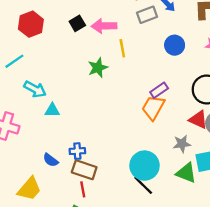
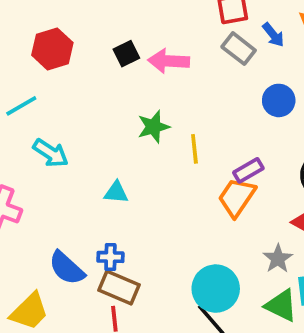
gray rectangle: (147, 15) -> (239, 49), turned 54
yellow line: (122, 48) -> (194, 149), moved
cyan triangle: (52, 110) -> (116, 192), moved
gray star: (182, 144) -> (278, 259), turned -30
blue semicircle: (51, 160) -> (67, 268), size x1.5

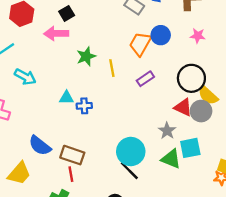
pink arrow: (169, 61) -> (56, 33), moved
orange trapezoid: (237, 197) -> (140, 44), moved
blue cross: (110, 257) -> (84, 106), moved

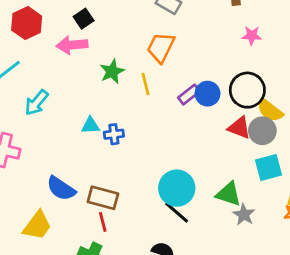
blue circle: (161, 35) -> (208, 94), moved
orange trapezoid: (140, 44) -> (161, 47), moved
cyan arrow: (25, 77) -> (36, 103), turned 105
gray star: (167, 131) -> (244, 215), moved
cyan square: (190, 148) -> (269, 168), moved

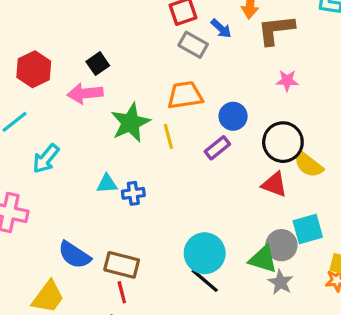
orange trapezoid: (161, 47) -> (185, 95), turned 56
green star: (112, 71) -> (130, 123), size x1.4
blue circle: (208, 94) -> (233, 116), moved
gray circle: (262, 131) -> (281, 245), moved

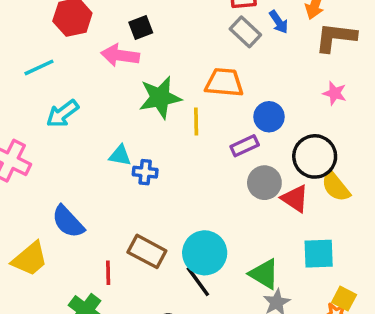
gray circle: (281, 245) -> (264, 183), moved
brown rectangle: (122, 265) -> (147, 251), moved

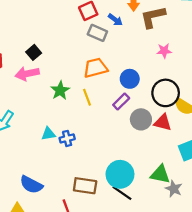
green star: (160, 98) -> (60, 90), size x0.7

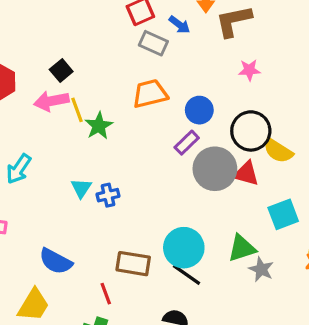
yellow line: (87, 97) -> (77, 110), moved
gray circle: (141, 119) -> (215, 169), size x1.4
cyan triangle: (48, 134) -> (81, 188), turned -48
green triangle: (160, 174) -> (242, 248), turned -30

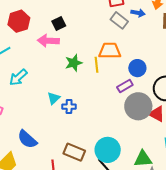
blue arrow: (179, 25) -> (138, 13), turned -40
yellow line: (77, 110) -> (97, 65), moved

